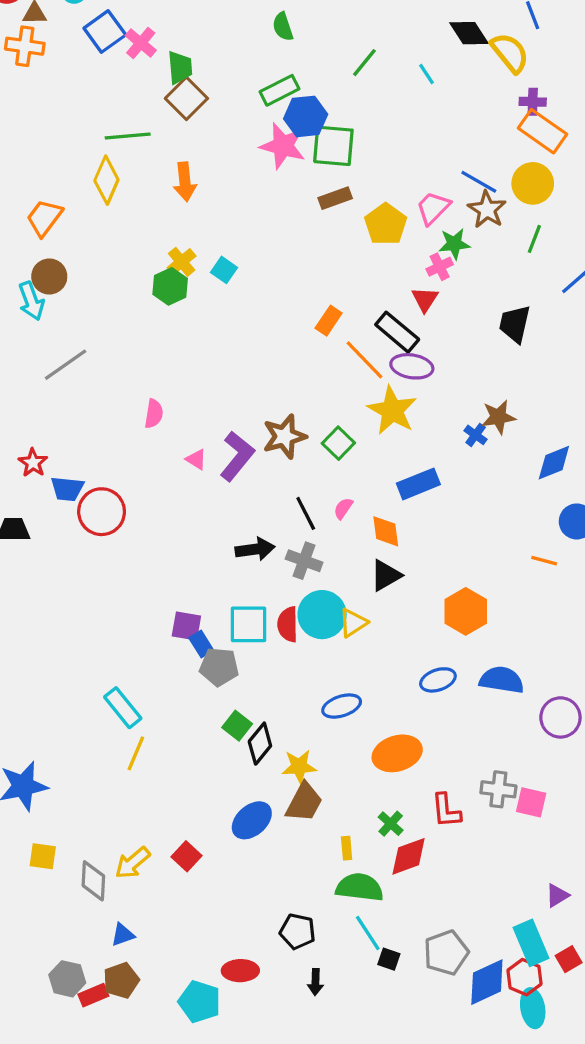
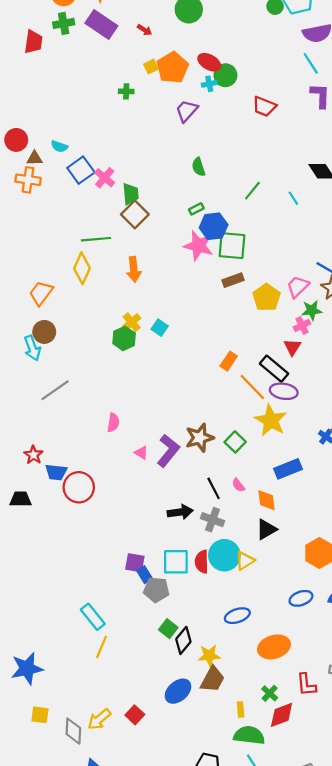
green rectangle: (280, 90) -> (196, 209), size x0.6
pink semicircle: (343, 508) -> (238, 485), turned -72

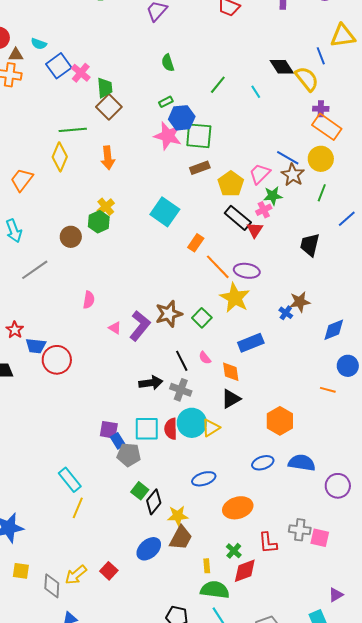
cyan square: (160, 328) -> (165, 212), moved, size x1.8
brown circle: (44, 332) -> (71, 237), moved
black rectangle: (274, 369) -> (238, 218), moved

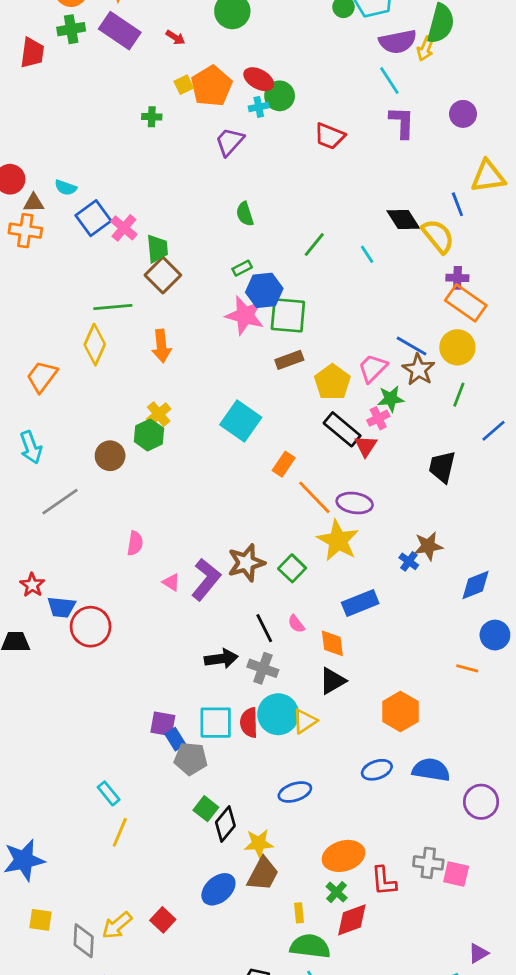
cyan rectangle: (70, 480) -> (109, 793), size x0.7
orange ellipse: (238, 508) -> (343, 856), moved

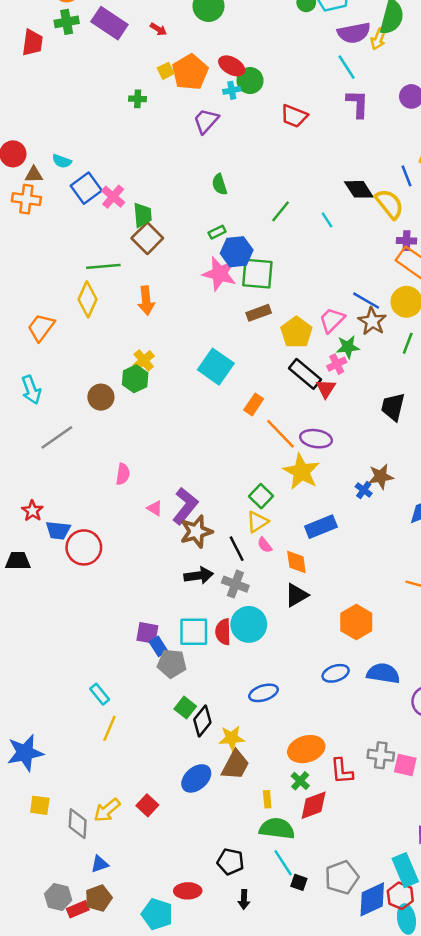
brown star: (246, 563) -> (196, 532), moved
yellow triangle: (305, 721) -> (257, 522), moved

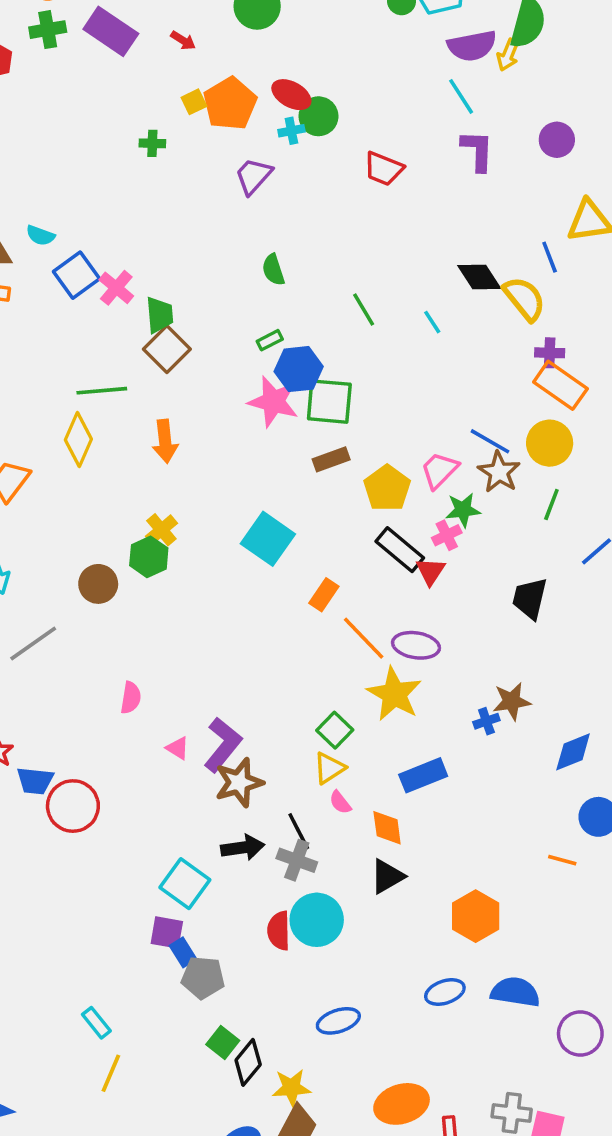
green line: (281, 211) -> (364, 309), turned -70
blue cross: (364, 490) -> (486, 721), turned 35
black line: (237, 549) -> (299, 831), moved
cyan square: (194, 632) -> (185, 884), moved, turned 36

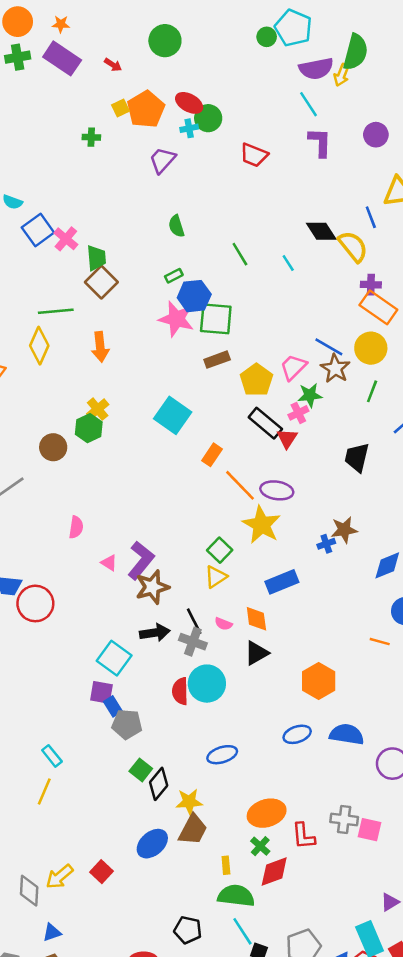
pink semicircle: (340, 802) -> (223, 624), moved, turned -30
yellow line: (111, 1073) -> (44, 792), moved

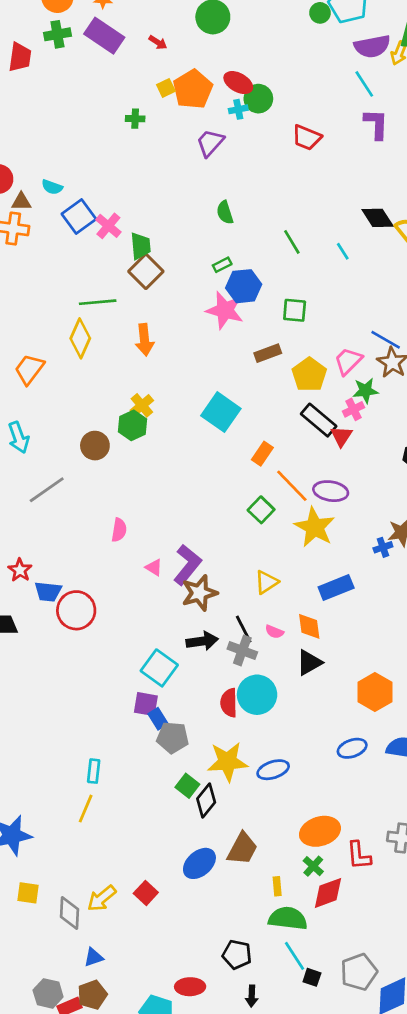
green square: (216, 319) -> (295, 310), moved, size x0.7
green square: (220, 550) -> (261, 510), moved
cyan rectangle: (52, 756) -> (94, 771), turned 45
yellow star: (189, 802) -> (228, 762), moved, size x1.4

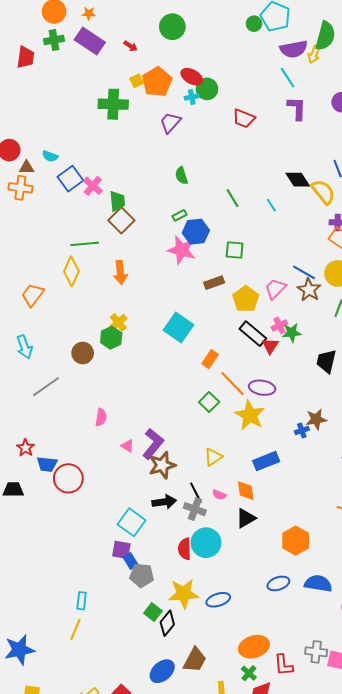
green cross: (135, 119) -> (113, 104), size x2.0
green star: (366, 391) -> (292, 333), moved

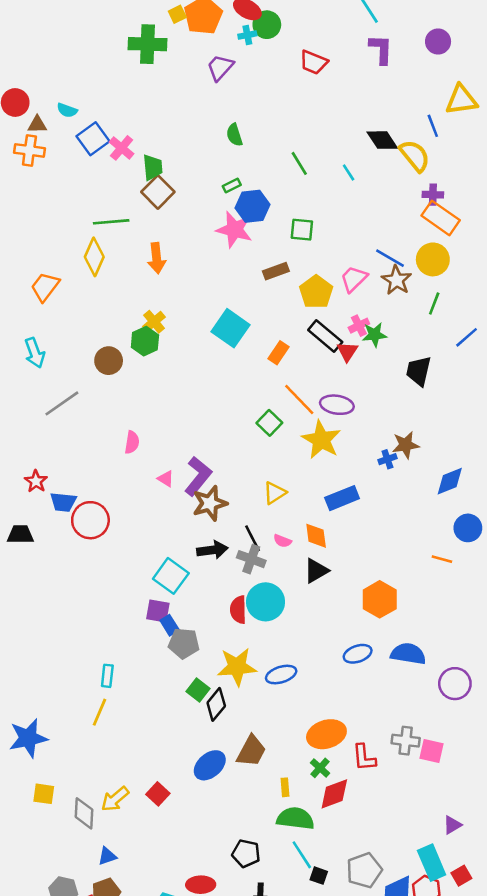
orange rectangle: (210, 359) -> (278, 353), moved

